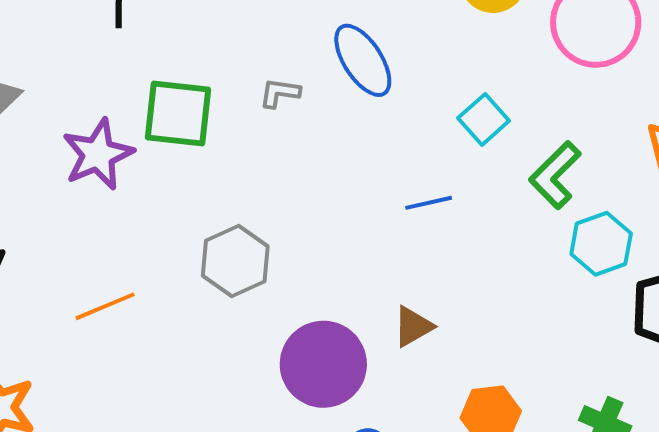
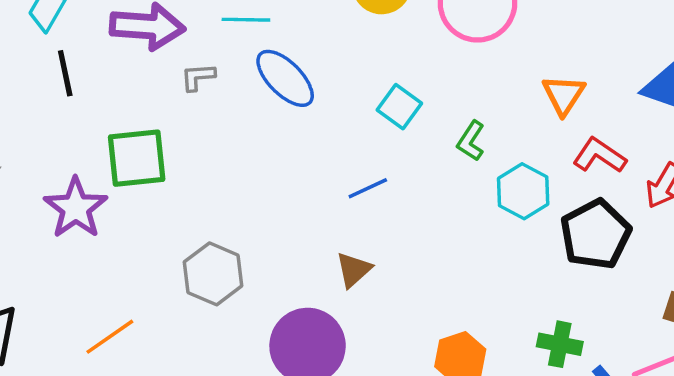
gray L-shape: (280, 93) -> (198, 77), moved
green L-shape: (555, 175) -> (471, 141), size x0.7
brown triangle: (413, 326) -> (354, 270), moved

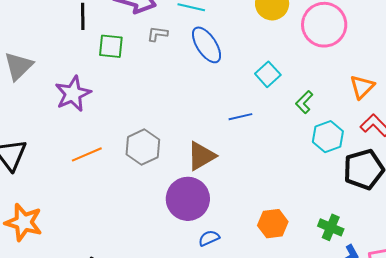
green square: (137, 158) -> (111, 46), moved, size x0.7
brown triangle: (354, 270) -> (201, 156), moved, size x1.4
orange line: (110, 337) -> (87, 154), moved

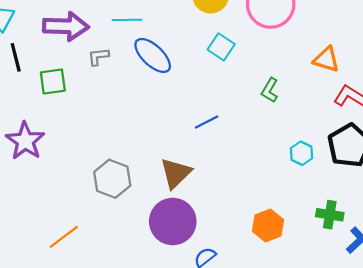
cyan square: (268, 74) -> (221, 47), moved
orange triangle: (362, 87) -> (326, 59), turned -44
cyan hexagon: (328, 137) -> (301, 153), moved, size x0.7
orange line: (87, 154) -> (64, 237), moved

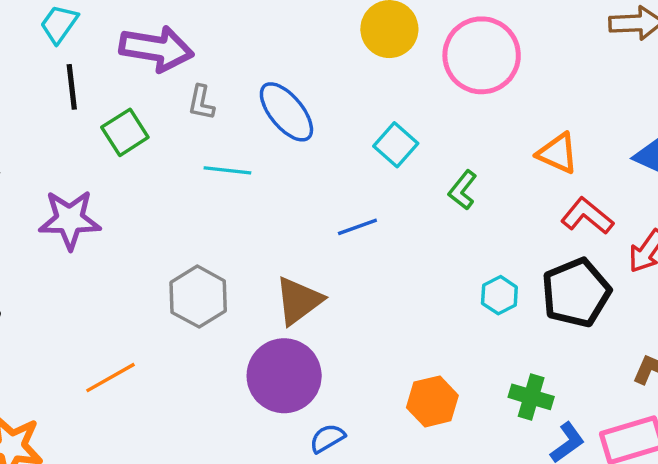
cyan line: (127, 20) -> (227, 170), moved
cyan square: (221, 47) -> (396, 145), moved
gray L-shape: (98, 57) -> (201, 103), turned -80
green square: (53, 81) -> (125, 132), turned -32
purple star: (25, 141) -> (70, 220), turned 30

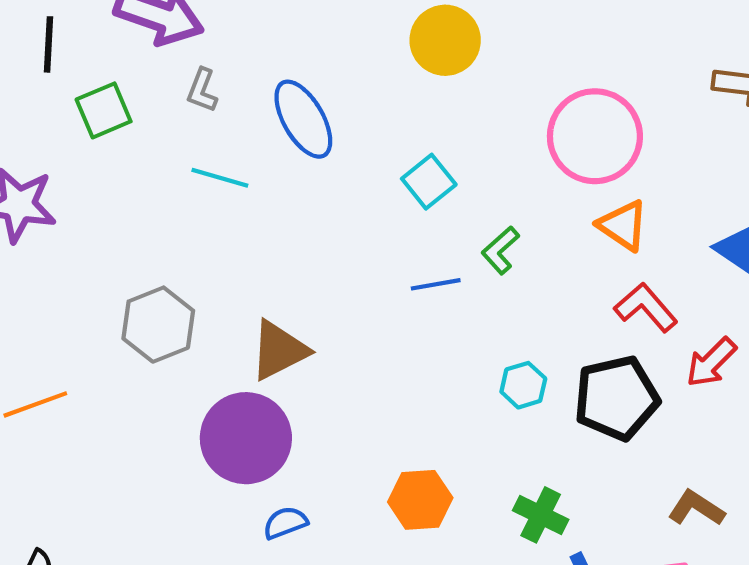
pink circle: (482, 55) -> (595, 136), moved
blue line: (357, 227) -> (436, 284), moved

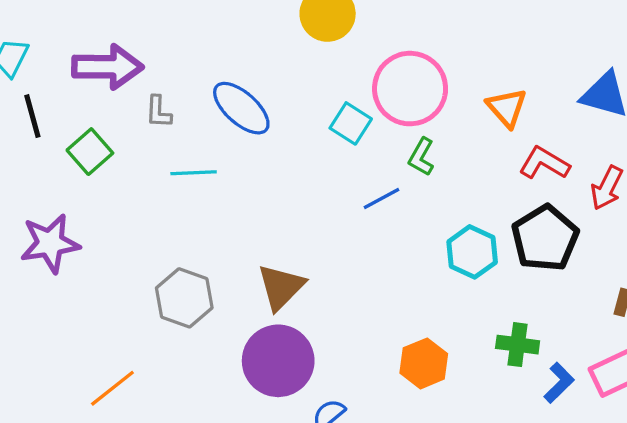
pink circle: (595, 136) -> (410, 89), moved
orange triangle: (623, 225) -> (507, 108), turned 33
cyan hexagon: (523, 385) -> (472, 252), size x1.4

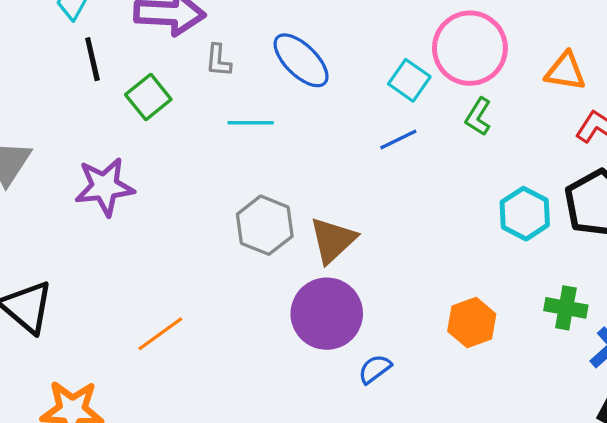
orange triangle: (507, 108) -> (565, 71), turned -42
blue line: (381, 198) -> (398, 140), moved
gray hexagon: (184, 298) -> (265, 225), moved

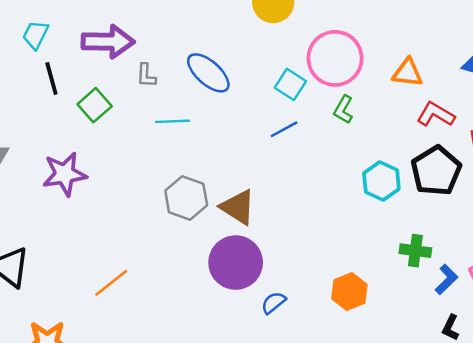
brown triangle: (333, 240) -> (238, 207), turned -42
orange hexagon: (472, 323) -> (349, 292), moved

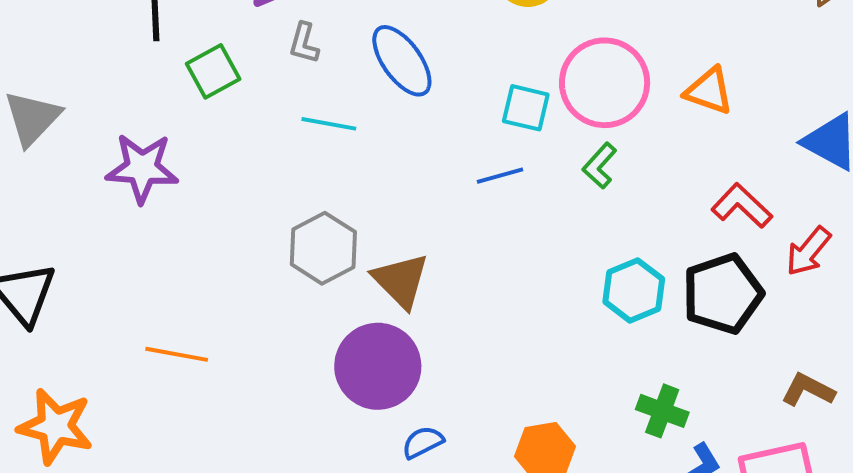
orange triangle: (408, 73) -> (709, 91), moved
cyan square: (290, 84) -> (526, 108), turned -32
orange line: (111, 283) -> (177, 354), turned 36

